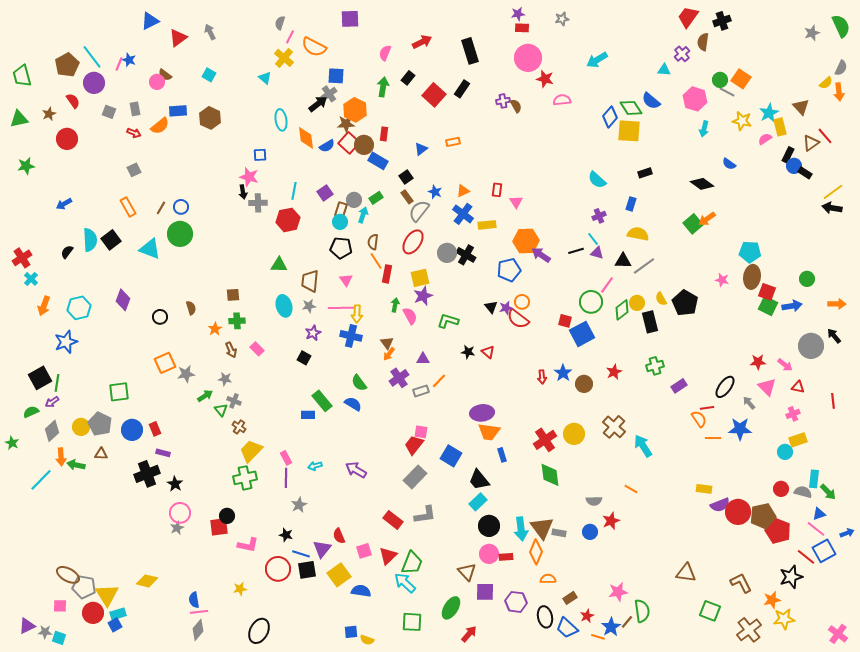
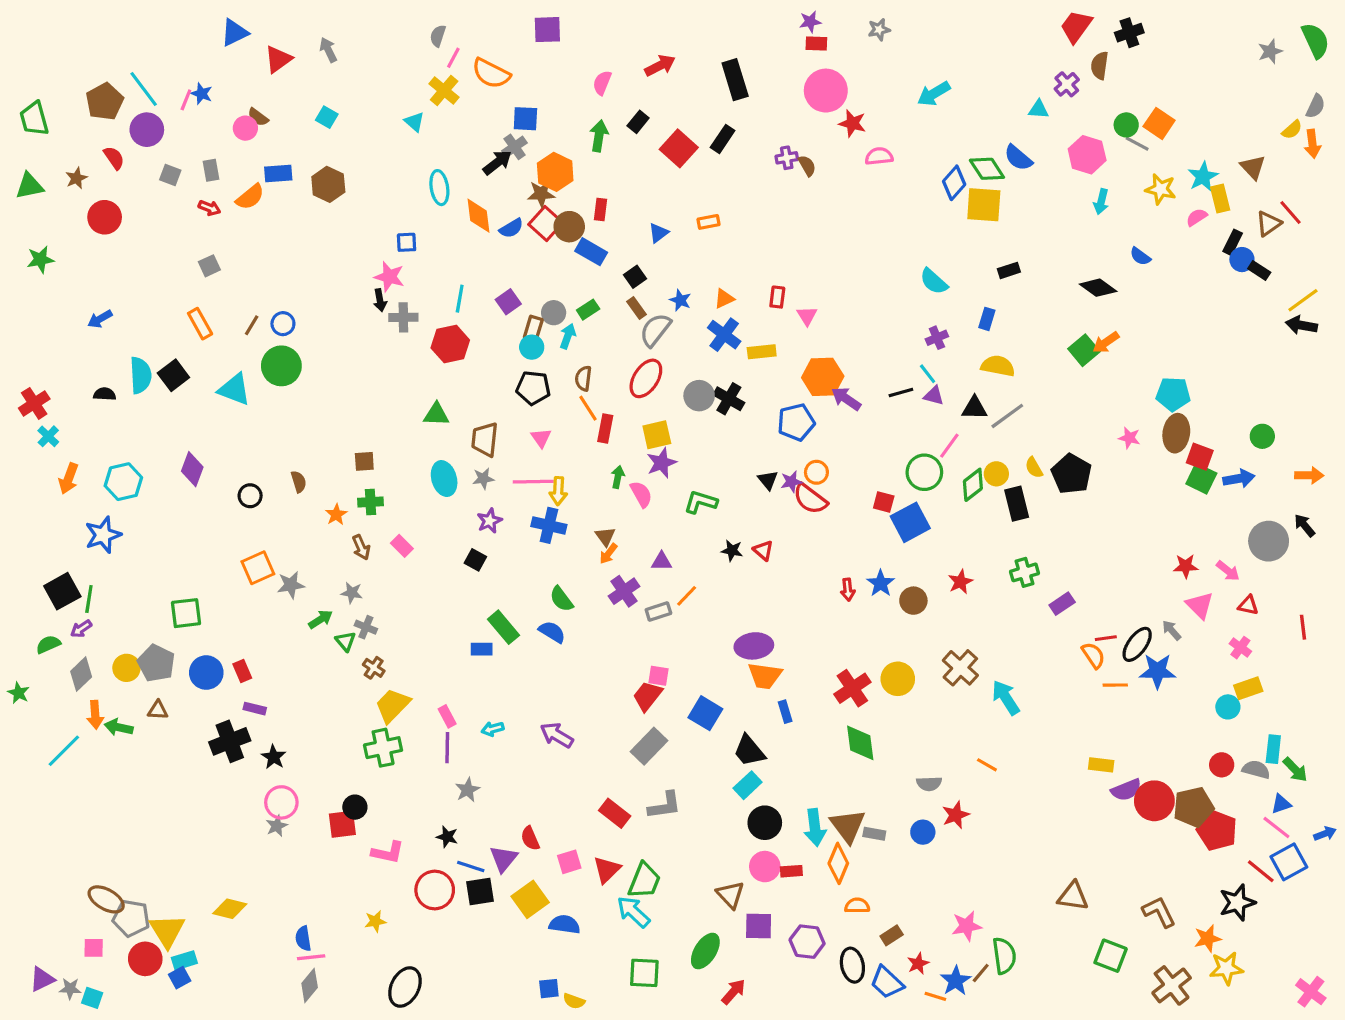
black semicircle: (67, 252) -> (105, 394), turned 56
black ellipse: (725, 387) -> (1137, 644), moved
pink cross: (793, 414) -> (1240, 648), turned -32

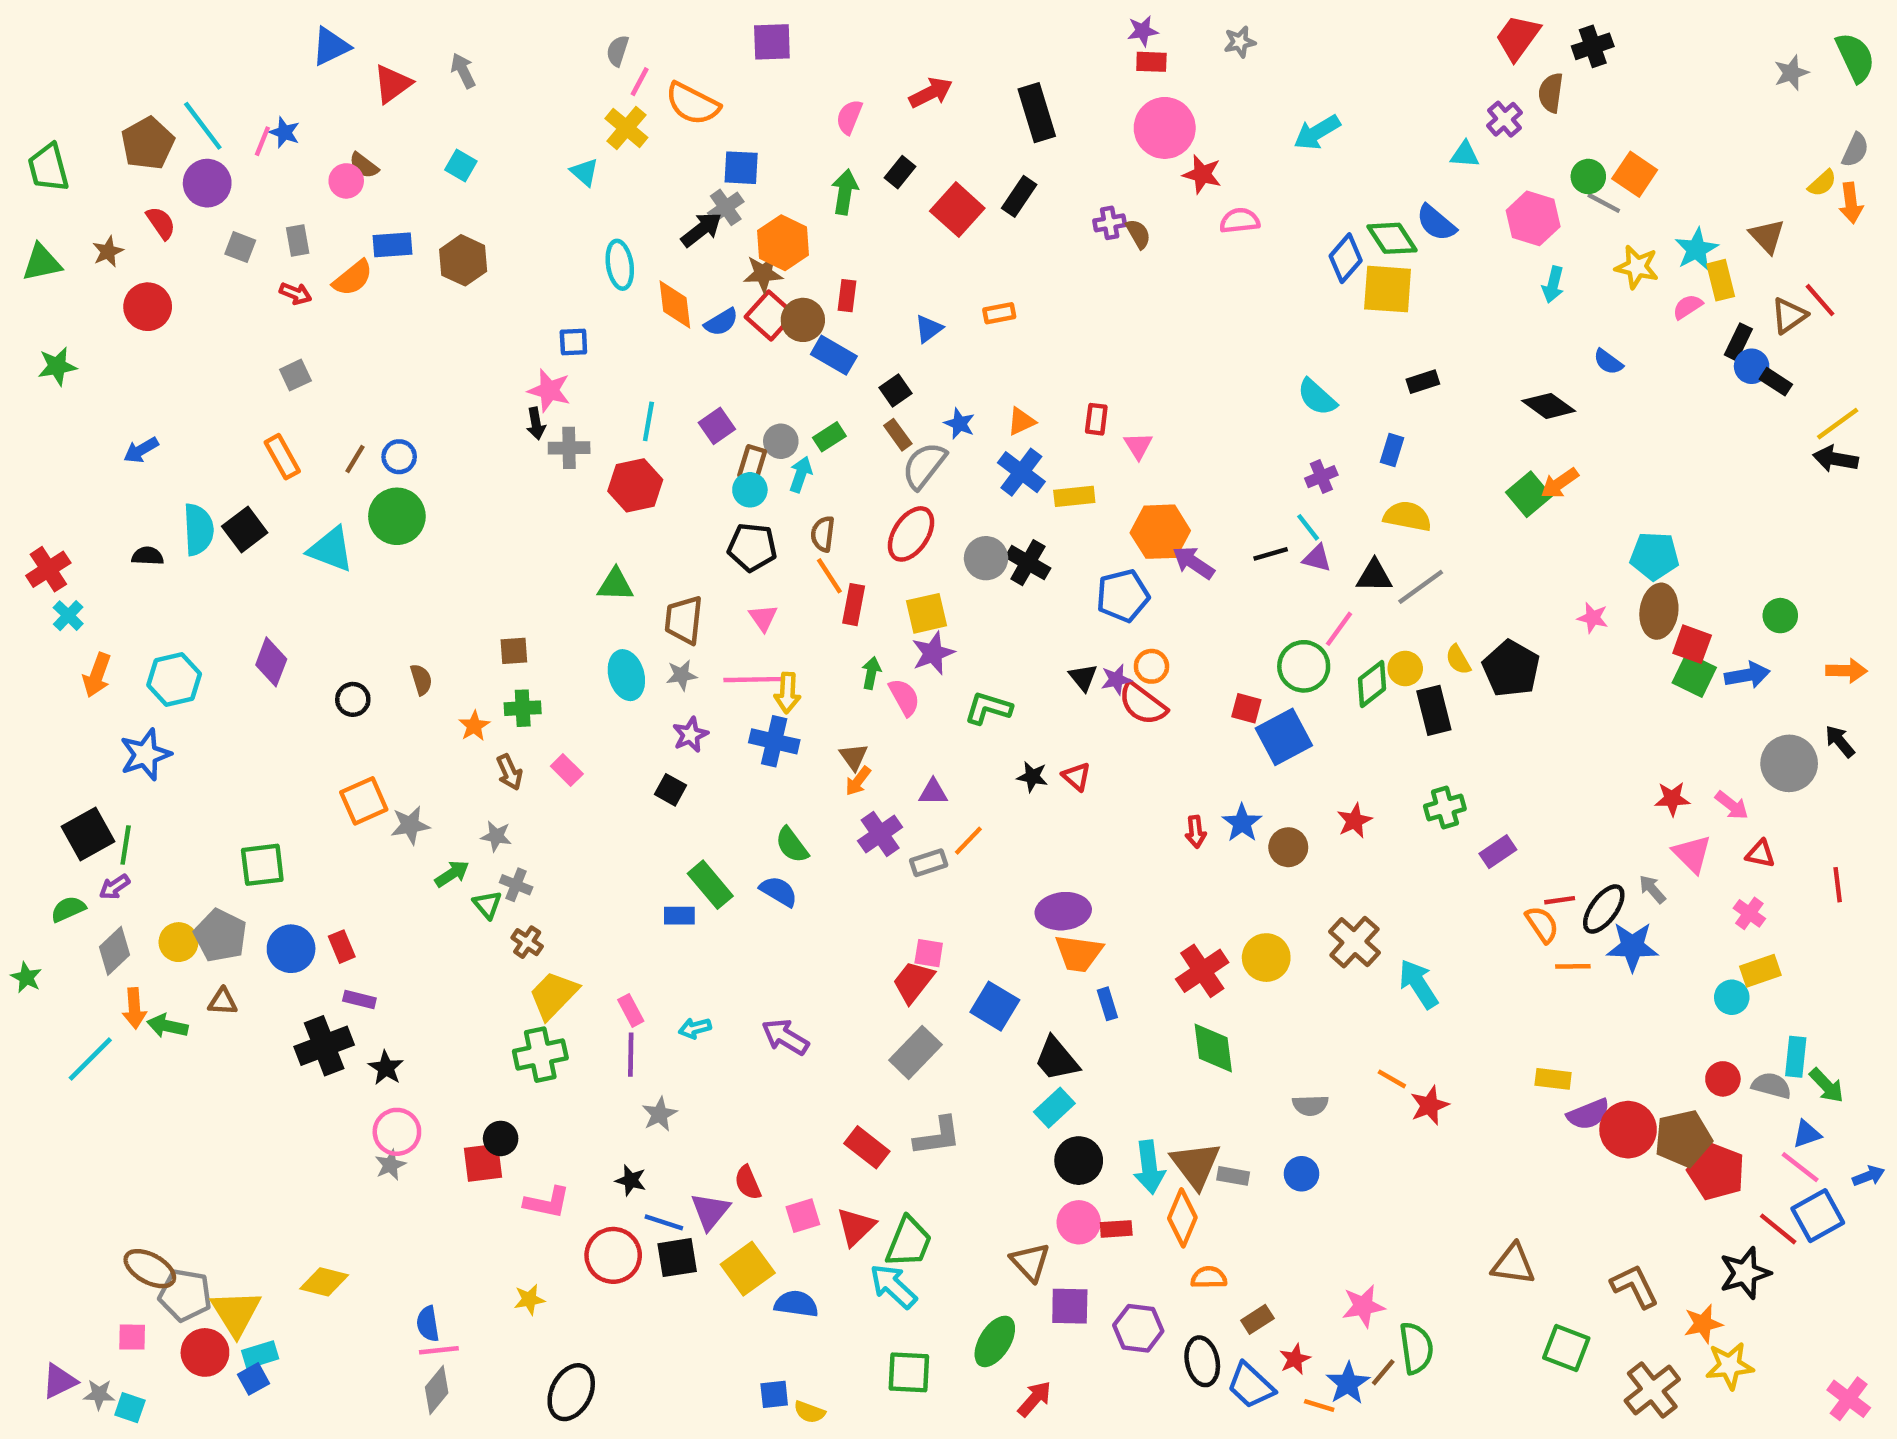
red star: (956, 815) -> (1429, 1105), moved

